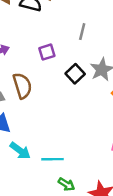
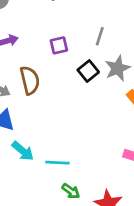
gray line: (82, 32) -> (100, 36), moved

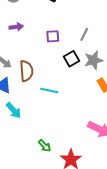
brown semicircle: (30, 80) -> (26, 71), moved
cyan line: (57, 163) -> (49, 91), moved

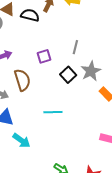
brown semicircle: (26, 71) -> (22, 80), moved

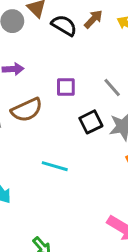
gray line: (75, 47) -> (112, 87), turned -72
brown semicircle: (22, 80) -> (27, 110), turned 65

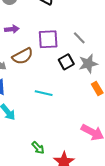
purple square: (66, 87) -> (48, 39), size x1.5

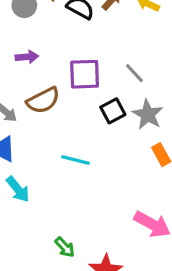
gray star: (88, 64) -> (148, 115), turned -30

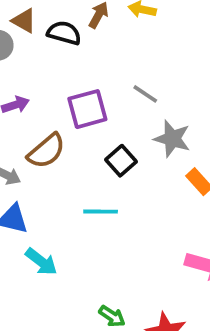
black square: (113, 111) -> (121, 161), moved

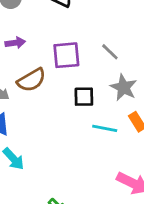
black square: (121, 161) -> (84, 97), turned 30
cyan line: (101, 212) -> (105, 128), moved

